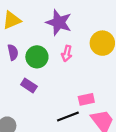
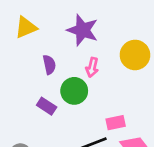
purple semicircle: (13, 52) -> (49, 65), moved
green circle: (37, 57) -> (74, 91), moved

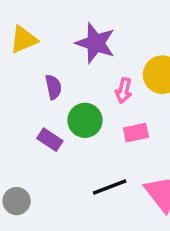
pink arrow: (92, 67) -> (124, 90), moved
pink rectangle: (116, 123) -> (136, 133), moved

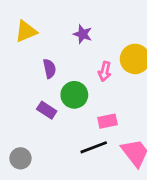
purple star: (96, 43) -> (83, 34), size x0.6
pink rectangle: (136, 133) -> (107, 121), moved

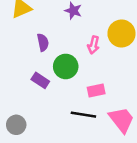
black line: (94, 147) -> (83, 115), turned 30

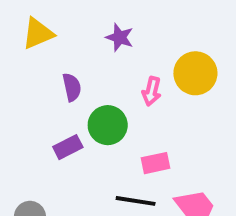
purple rectangle: (40, 80) -> (68, 147), turned -60

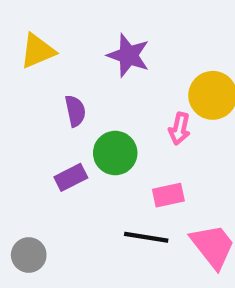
purple star: (120, 37) -> (128, 55), size x1.4
pink arrow: (152, 91) -> (180, 129), moved

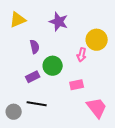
black line: (146, 237) -> (37, 104), moved

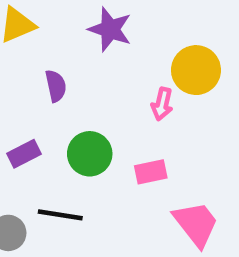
green circle: (53, 66) -> (90, 154), moved
purple rectangle: (33, 77) -> (24, 154), moved

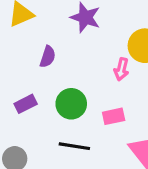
purple semicircle: (56, 86) -> (48, 57), turned 30
black line: (60, 215) -> (74, 146), moved

